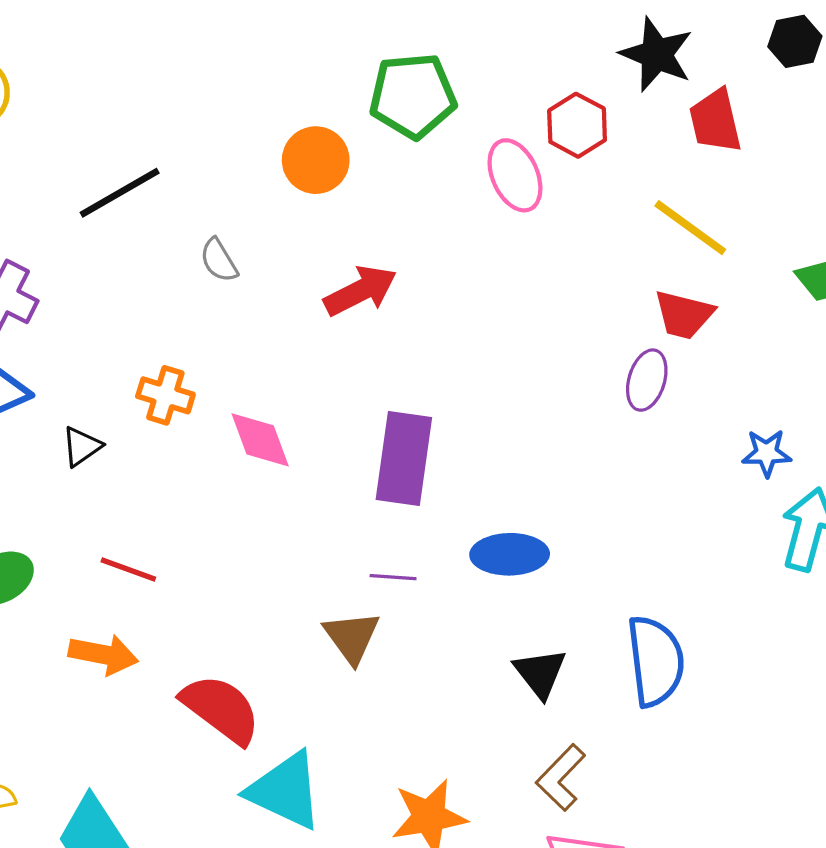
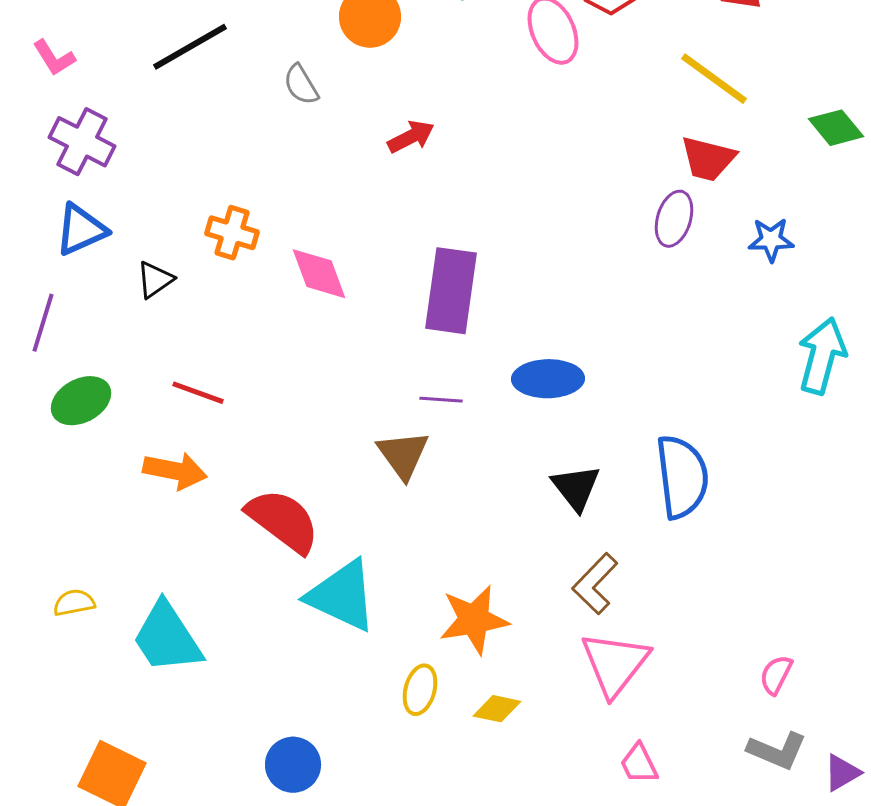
gray semicircle: (219, 260) -> (301, 85), moved
red arrow: (360, 291) -> (411, 137), size x0.7
blue star: (767, 453) -> (771, 240), moved

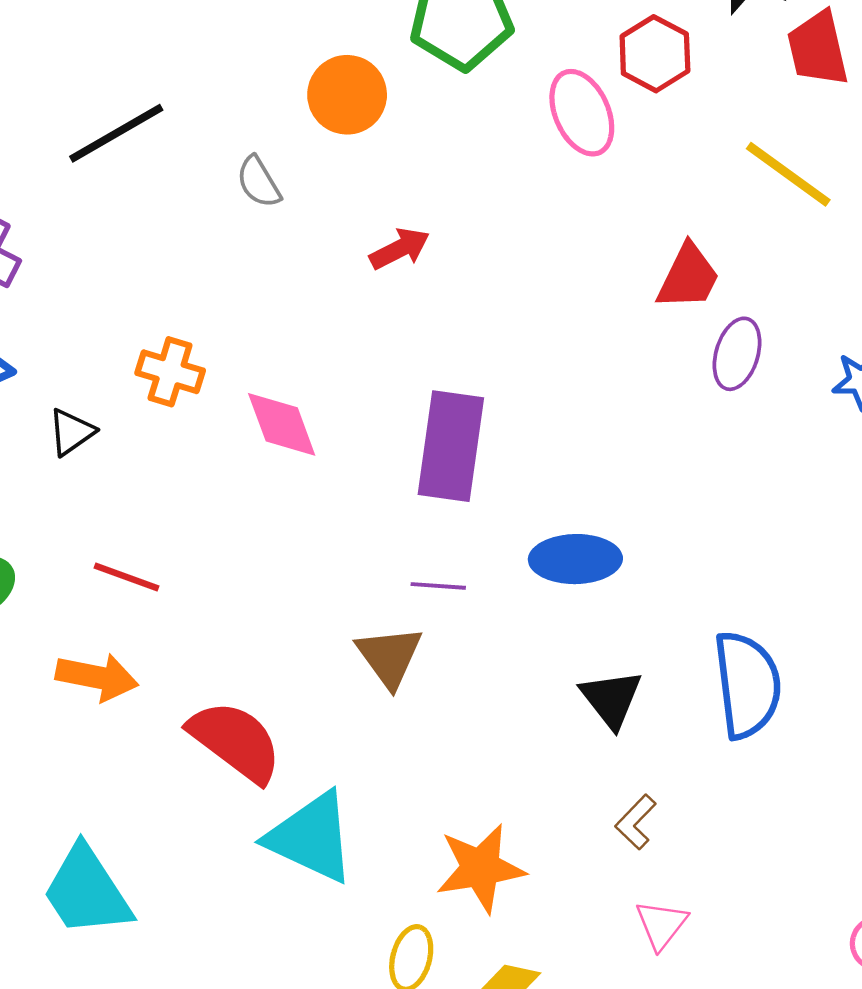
red trapezoid: (708, 159) -> (688, 277), moved, turned -78
brown L-shape: (595, 584) -> (636, 822), size x0.7
pink triangle: (615, 664) -> (661, 925), size x0.6

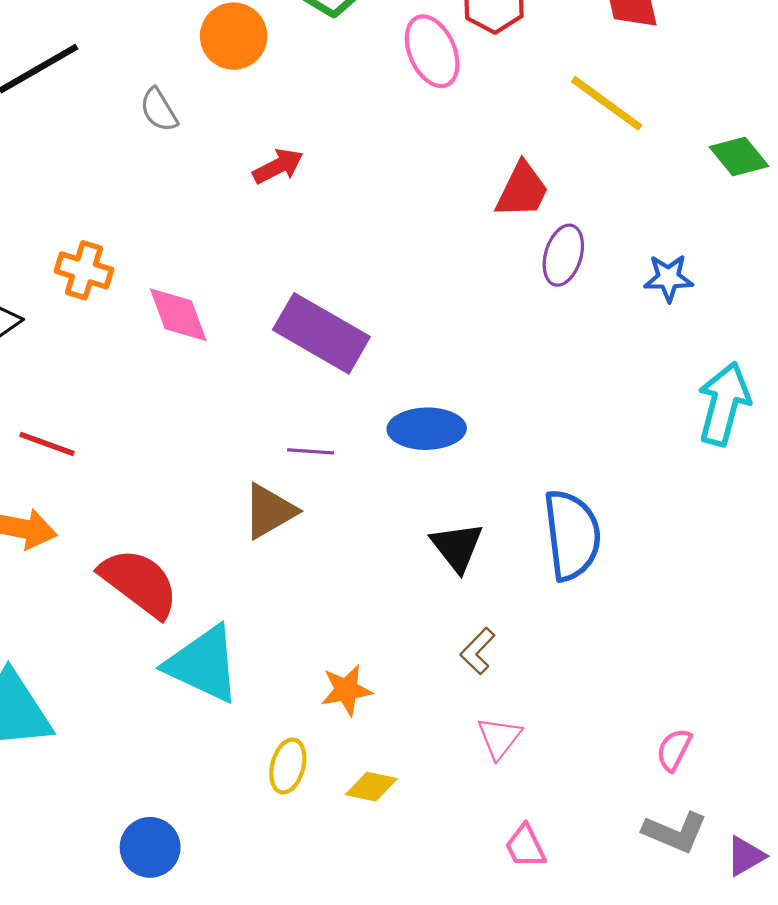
purple rectangle: (451, 446) -> (321, 333), turned -68
brown triangle: (389, 657) -> (269, 511), turned 36
orange star: (480, 868) -> (346, 690), size x0.7

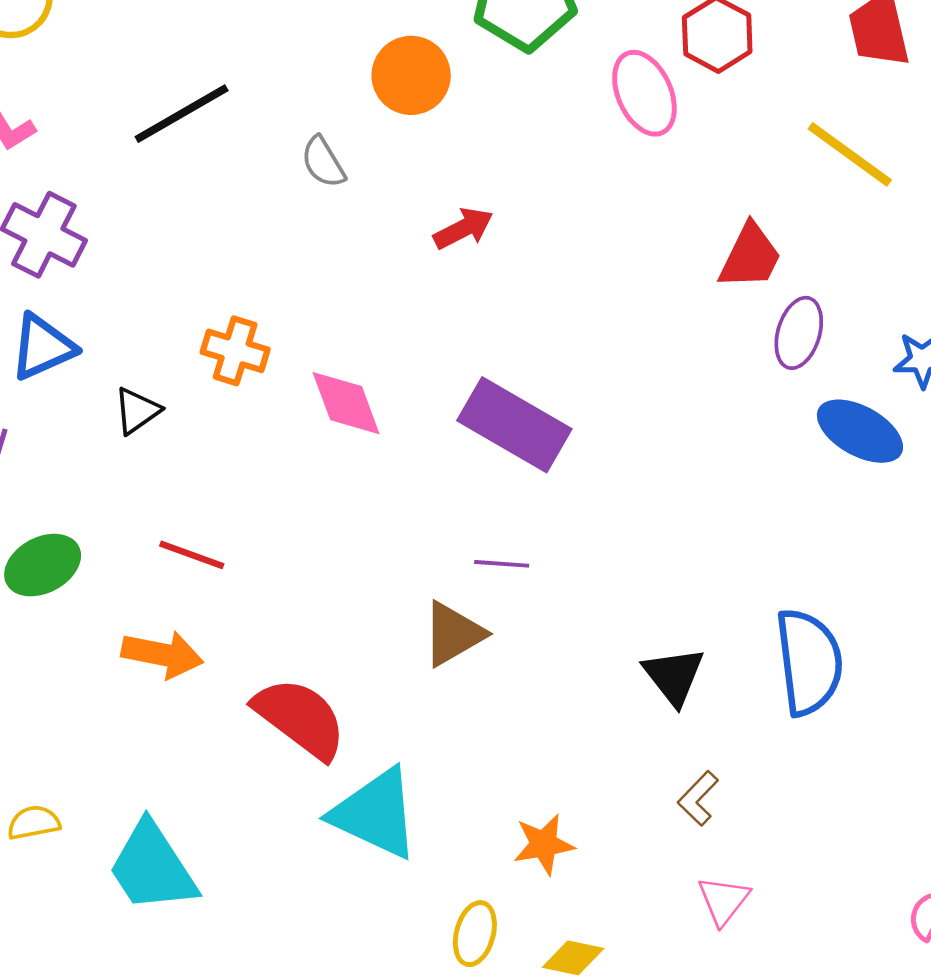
blue ellipse: (427, 429) -> (860, 431), moved, turned 30

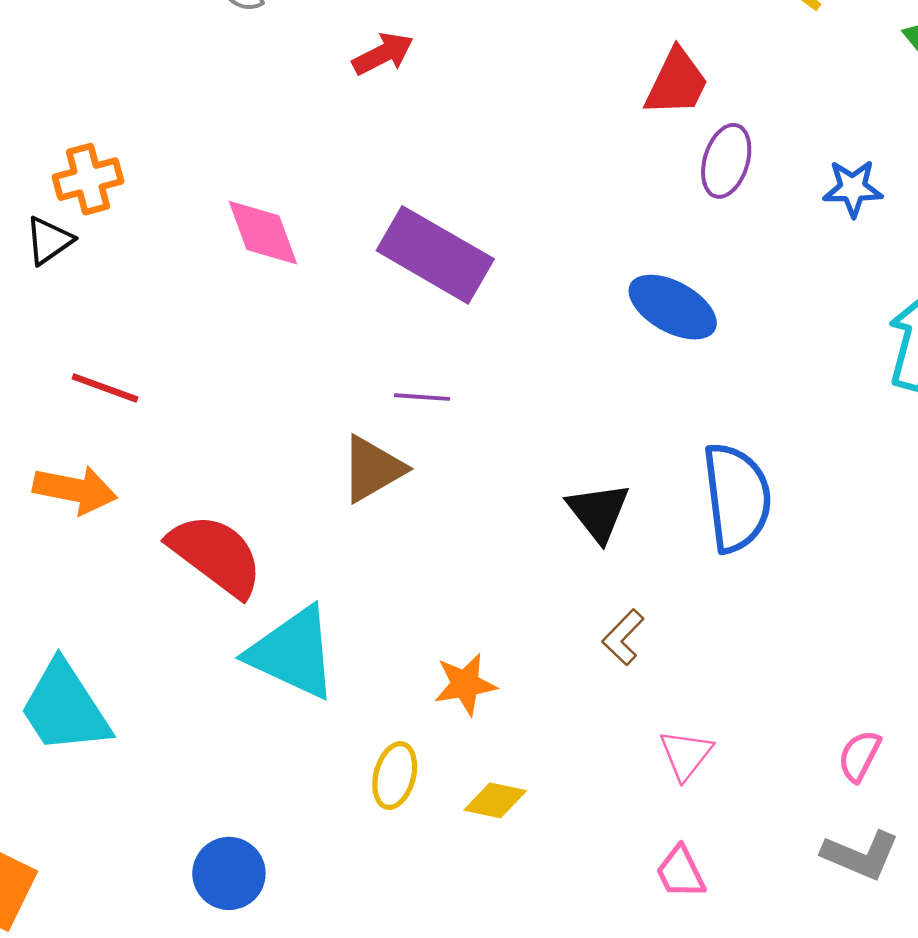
orange cross: (235, 351) -> (88, 179), moved, turned -32
blue ellipse: (860, 431) -> (673, 307), moved
pink triangle: (724, 900) -> (686, 755), moved

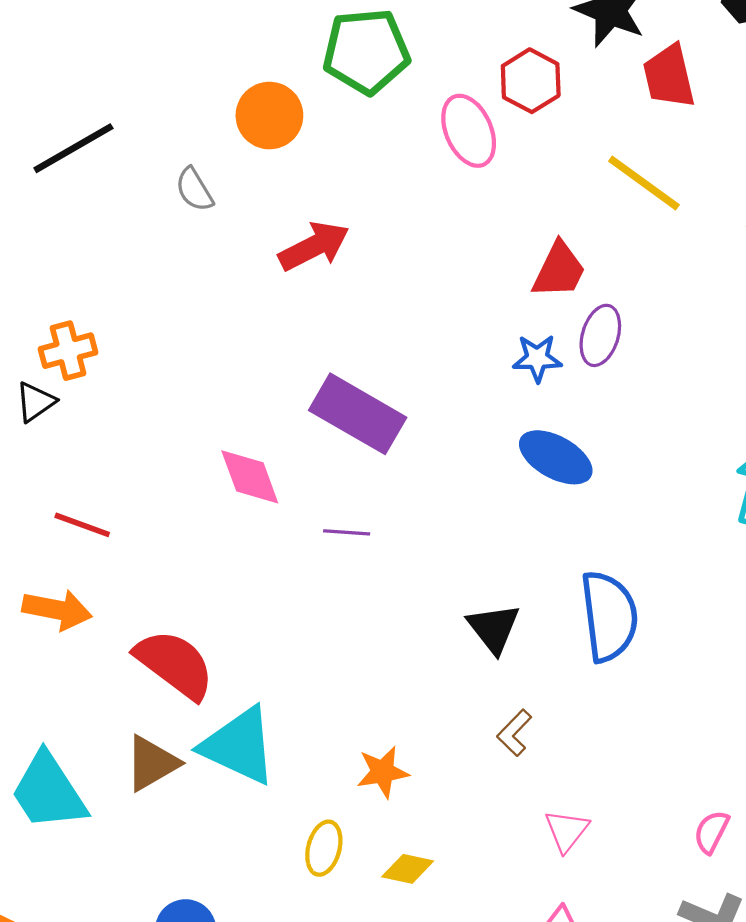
red arrow: (383, 54) -> (314, 246), size x1.4
blue star: (853, 188) -> (537, 358), moved
pink diamond: (263, 233) -> (250, 477), moved
brown triangle: (373, 469) -> (152, 763), moved

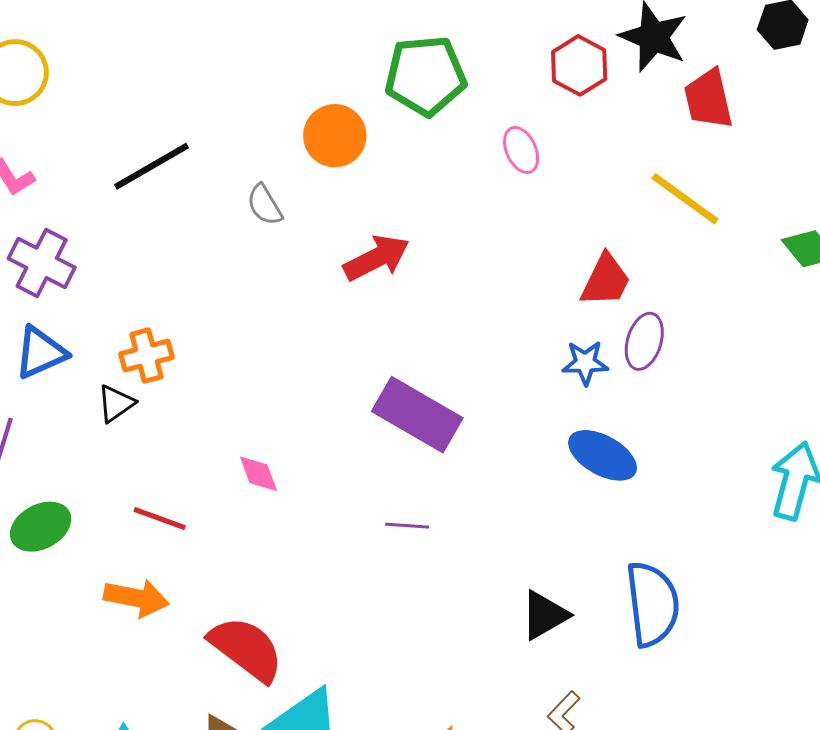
red hexagon: (531, 81) -> (579, 65), moved
pink ellipse: (469, 131) -> (521, 150), size x0.7
pink diamond: (250, 477) -> (258, 474), moved, size x0.7
black triangle: (494, 628) -> (544, 615), turned 38

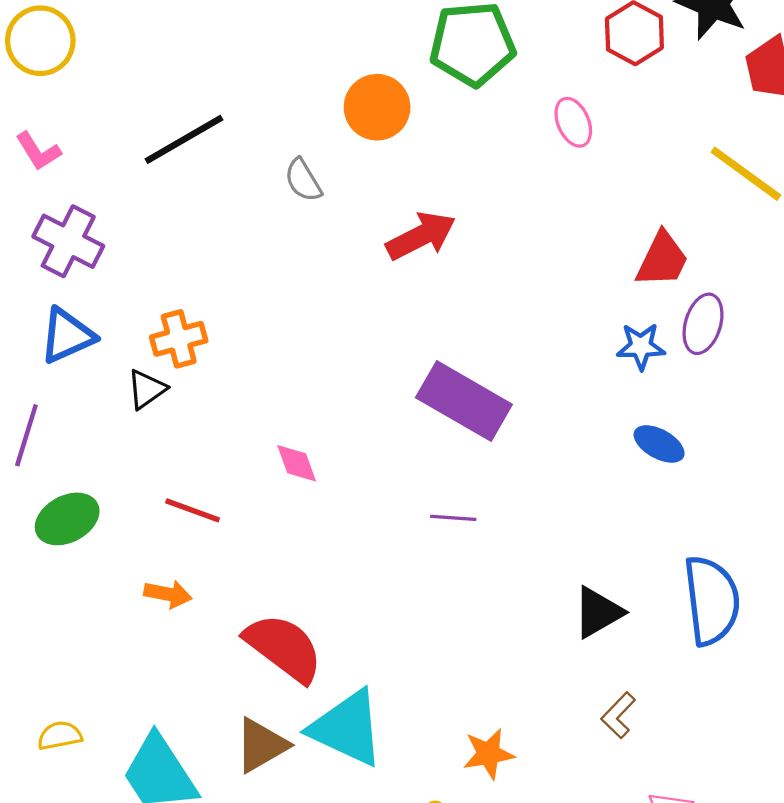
blue ellipse: (603, 455) -> (659, 444), size x0.7
orange arrow: (136, 598) -> (168, 594), size x0.7

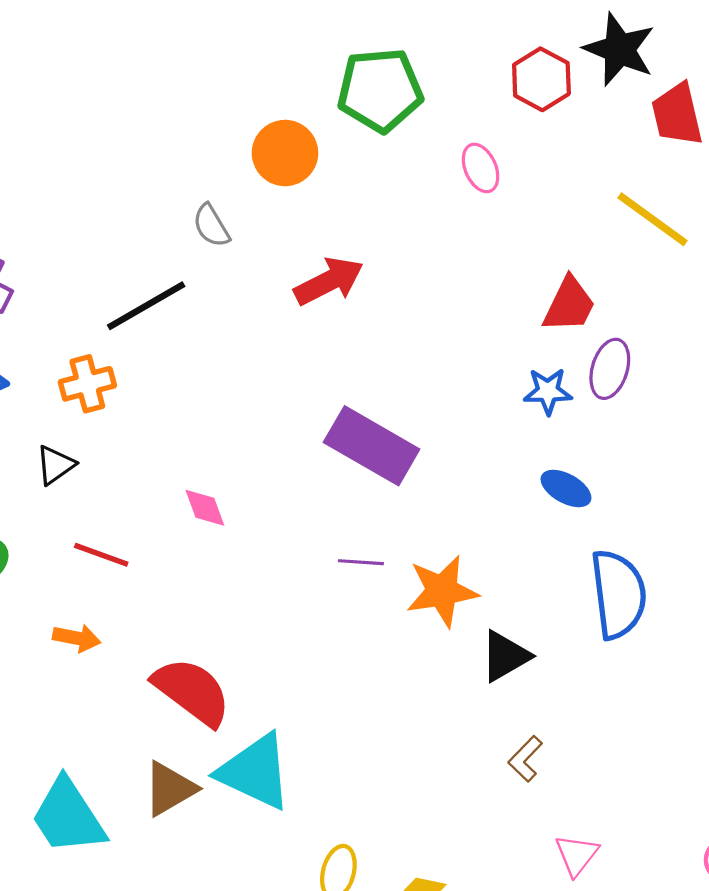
black line: (184, 139) -> (146, 306), moved
black triangle: (146, 389) -> (55, 465), moved
blue semicircle: (712, 600) -> (618, 594), moved
orange star: (489, 754) -> (442, 591), moved, size x1.4

